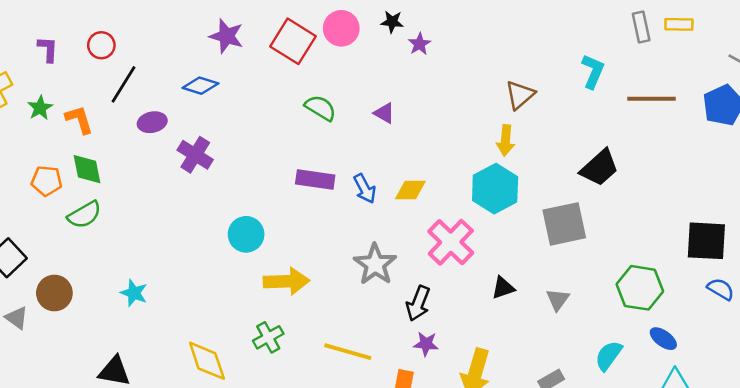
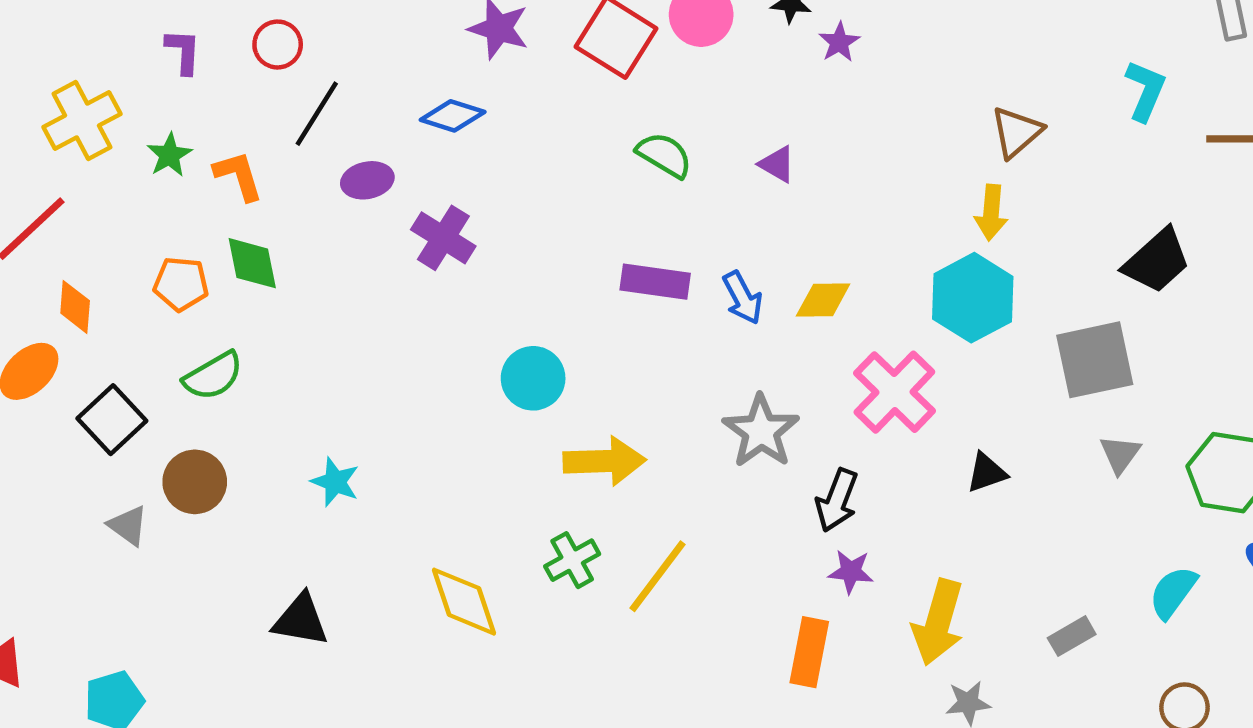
green semicircle: (84, 215) -> (213, 376), moved
gray triangle: (558, 300) -> (1120, 454), moved
yellow line: (348, 352) -> (657, 576), moved, turned -69

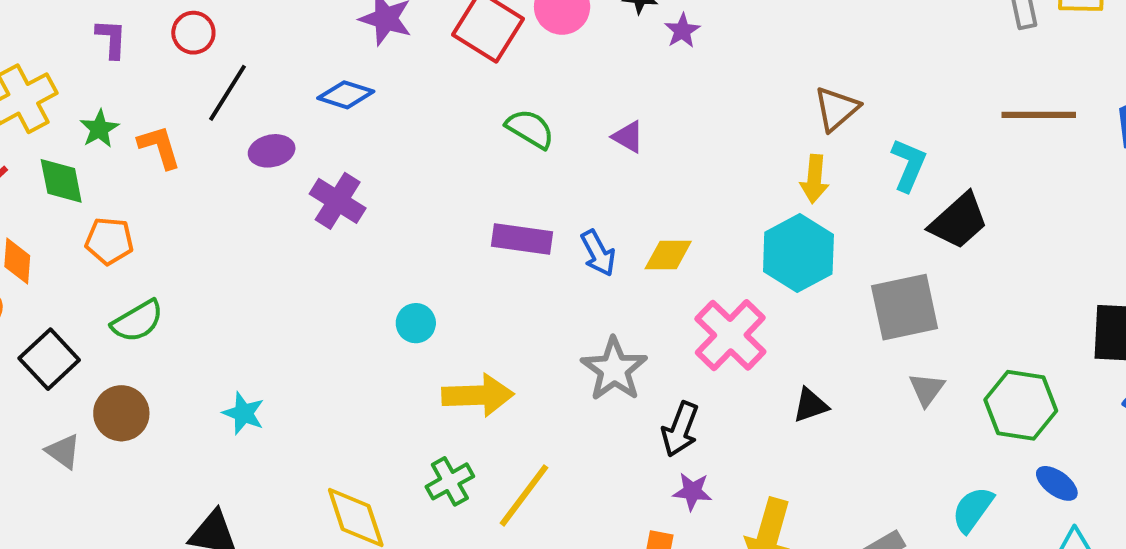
cyan L-shape: (1145, 91) -> (909, 165), moved
green diamond: (252, 263) -> (61, 181), moved
cyan circle: (533, 378) -> (416, 323), size x0.7

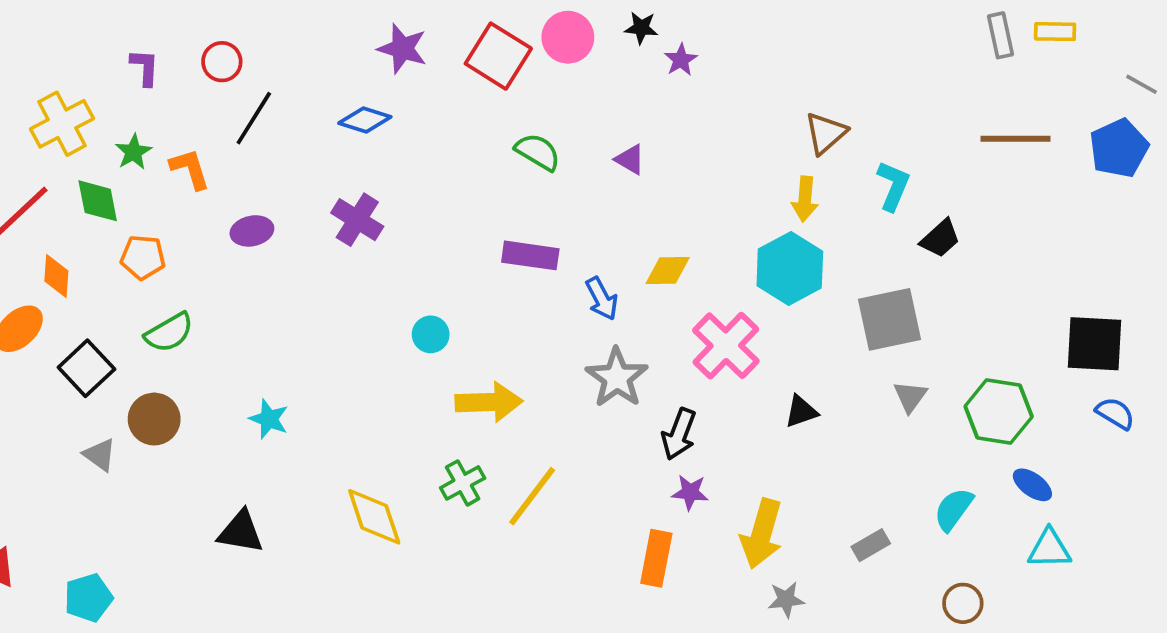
purple ellipse: (272, 151) -> (252, 231), moved
black trapezoid: (959, 221) -> (940, 238), size x0.7
blue arrow: (598, 253) -> (602, 299), moved

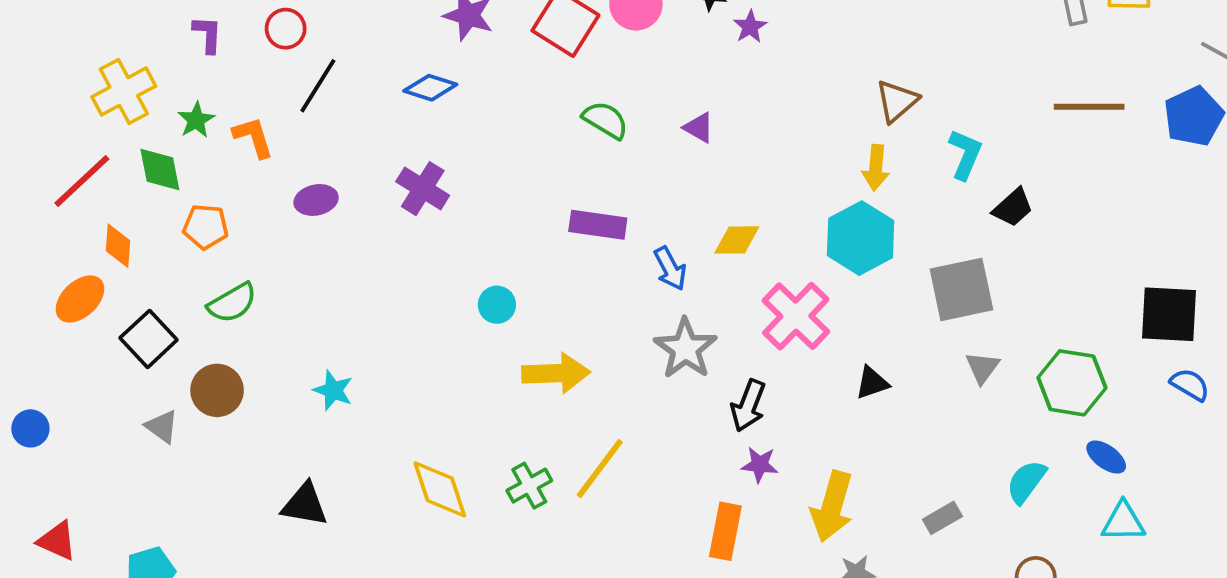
green cross: (463, 483) -> (529, 486), moved

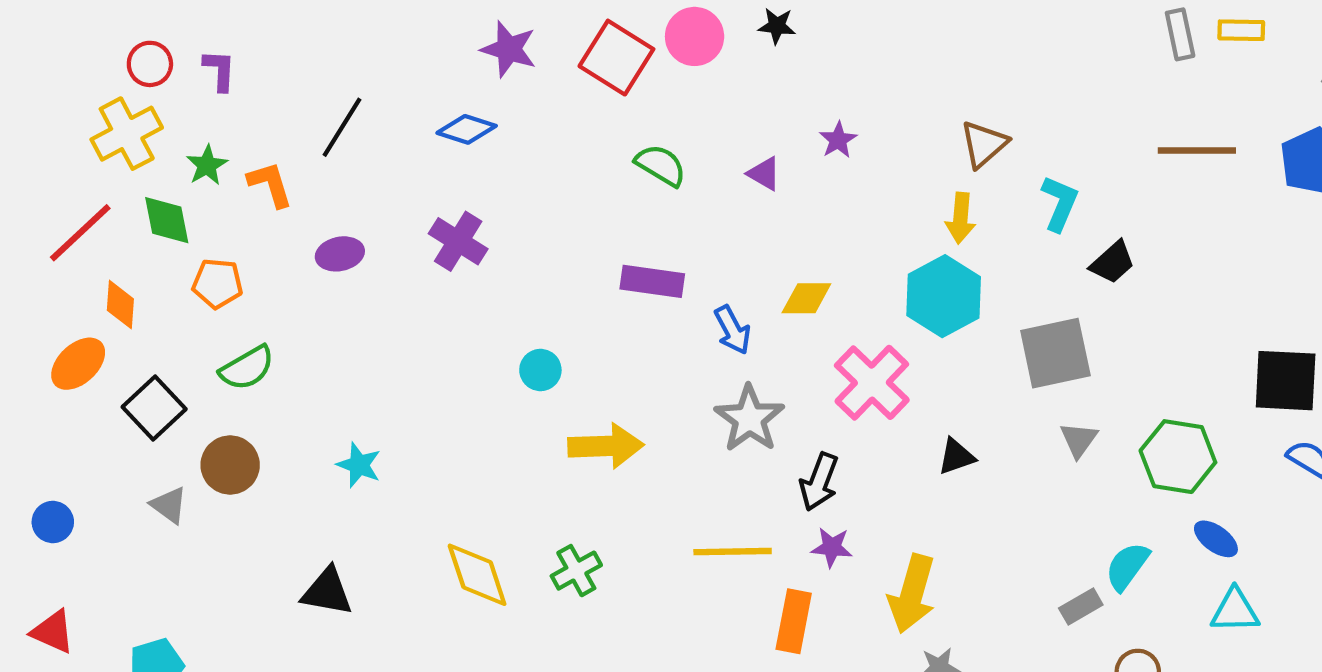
purple star: (750, 27) -> (838, 140), moved
red circle: (286, 29) -> (150, 64), moved
blue circle: (30, 428) -> (53, 522), moved
yellow line: (600, 468) -> (733, 552), moved, turned 52
gray rectangle: (942, 518) -> (1081, 606), moved

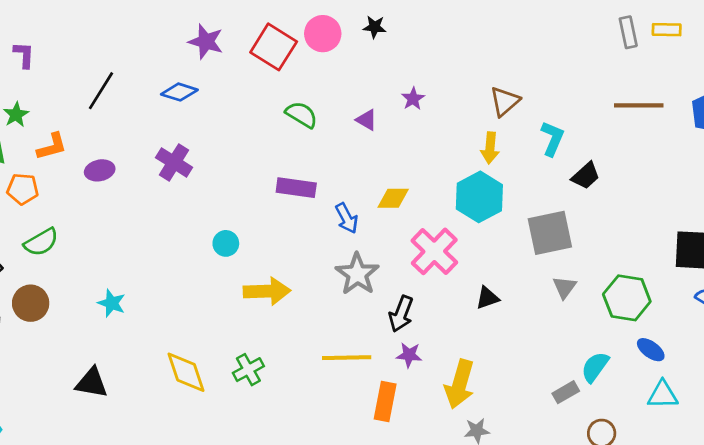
orange L-shape: (270, 184) -> (52, 146), moved, turned 92

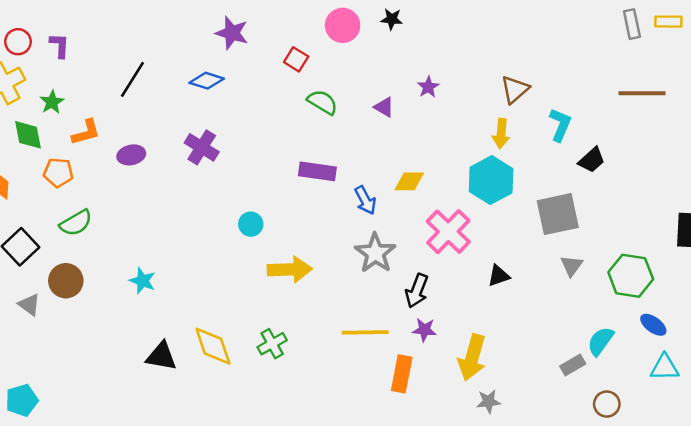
red square: (274, 47) -> (296, 59), moved, size x0.6
black triangle: (92, 383) -> (161, 356), moved

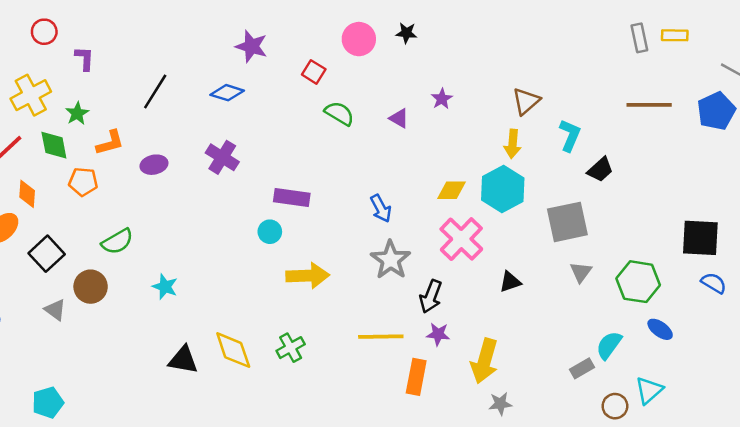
red circle: (18, 42) -> (44, 32), moved
purple rectangle: (317, 171) -> (292, 198), moved
yellow diamond: (409, 181) -> (452, 190), moved
green semicircle: (76, 223) -> (117, 241), moved
cyan triangle: (665, 368) -> (649, 390), moved, turned -40

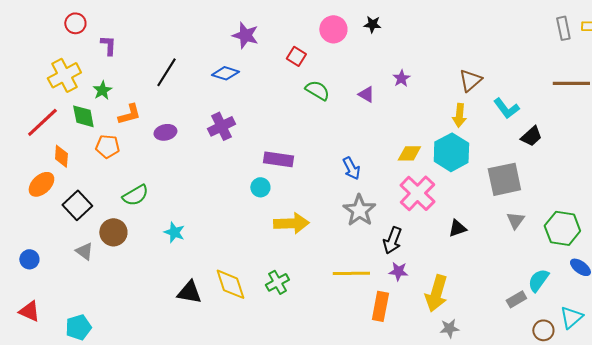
cyan L-shape: (570, 135) -> (506, 108), turned 120
purple cross: (222, 157) -> (221, 126), turned 32

